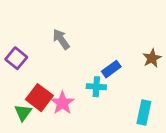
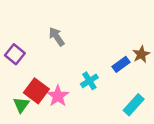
blue rectangle: (111, 69) -> (121, 64), moved
cyan cross: (96, 87) -> (89, 81), turned -36
cyan rectangle: (144, 112) -> (134, 105), turned 30

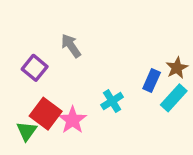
purple square: (15, 54) -> (35, 68), moved
blue rectangle: (121, 64) -> (152, 80), turned -30
cyan rectangle: (134, 105) -> (174, 98), moved

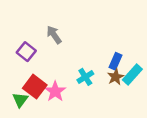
brown star: (177, 68) -> (116, 77), moved

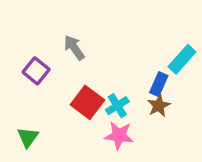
cyan rectangle: (132, 75) -> (182, 59), moved
red square: (35, 87) -> (87, 102), moved
pink star: (55, 91) -> (119, 135), moved, turned -30

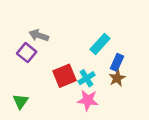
gray arrow: (74, 48) -> (39, 35), moved, turned -36
cyan rectangle: (182, 59) -> (100, 44), moved
red square: (87, 102) -> (65, 76), turned 30

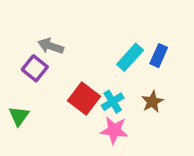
blue rectangle: (117, 62) -> (159, 56), moved
red square: (65, 76) -> (84, 98), turned -30
green triangle: (21, 101) -> (19, 116), moved

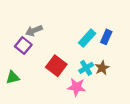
gray arrow: (51, 46) -> (34, 31), turned -42
cyan cross: (113, 102) -> (86, 68), moved
green triangle: (19, 116) -> (13, 77), turned 40

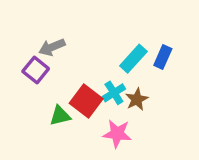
cyan cross: (86, 68) -> (114, 93), moved
brown star: (102, 68) -> (137, 99), moved
green triangle: (13, 77) -> (60, 116), moved

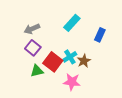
cyan rectangle: (133, 59) -> (72, 23), moved
purple square: (36, 70) -> (33, 48), moved

